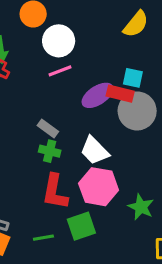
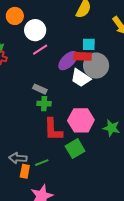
white trapezoid: (95, 151) -> (81, 78), moved
green line: (43, 238) -> (42, 163), moved

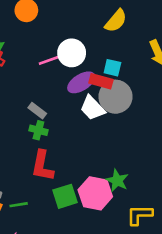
white circle: (35, 30) -> (72, 53), moved
pink hexagon: (81, 120) -> (95, 193), moved

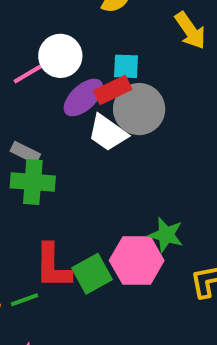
red rectangle: (101, 81) -> (113, 90), turned -30
green cross: (38, 130) -> (33, 182), size x1.5
red L-shape: (42, 166) -> (53, 266), moved

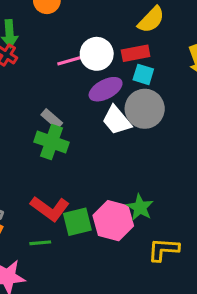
red rectangle: (113, 90) -> (136, 53), moved
red L-shape: (53, 266) -> (50, 208), turned -69
green line: (25, 300) -> (40, 243), moved

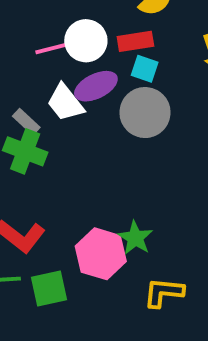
white trapezoid: (117, 120) -> (65, 103), moved
green square: (77, 222) -> (49, 289), moved

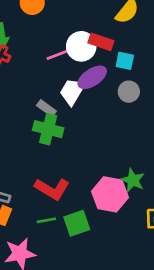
red rectangle: (135, 41) -> (101, 42), moved, turned 35
white trapezoid: (65, 103) -> (72, 92), turned 76
gray circle: (145, 113) -> (129, 92), size x0.6

